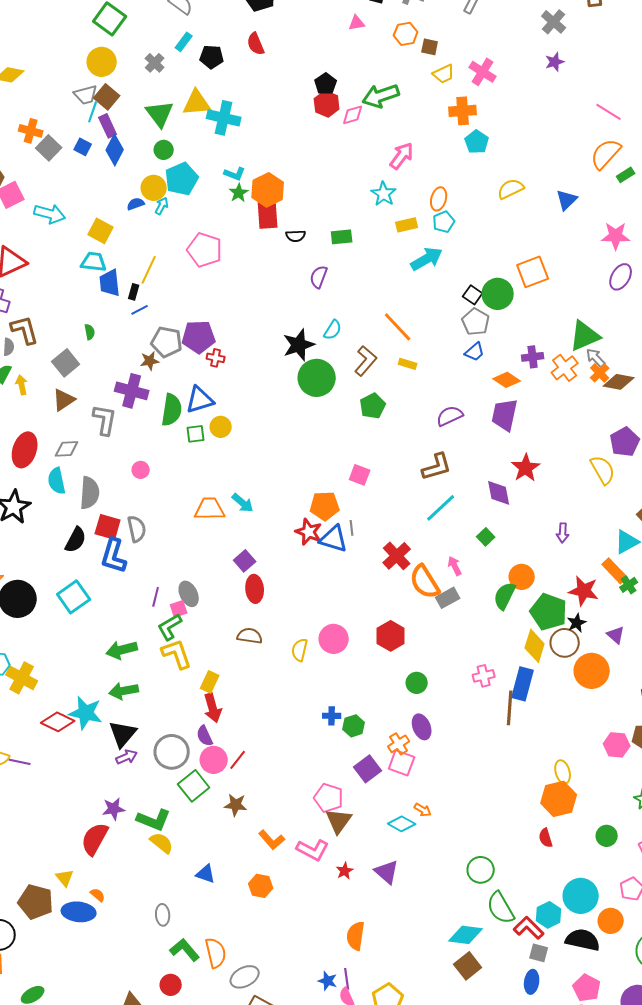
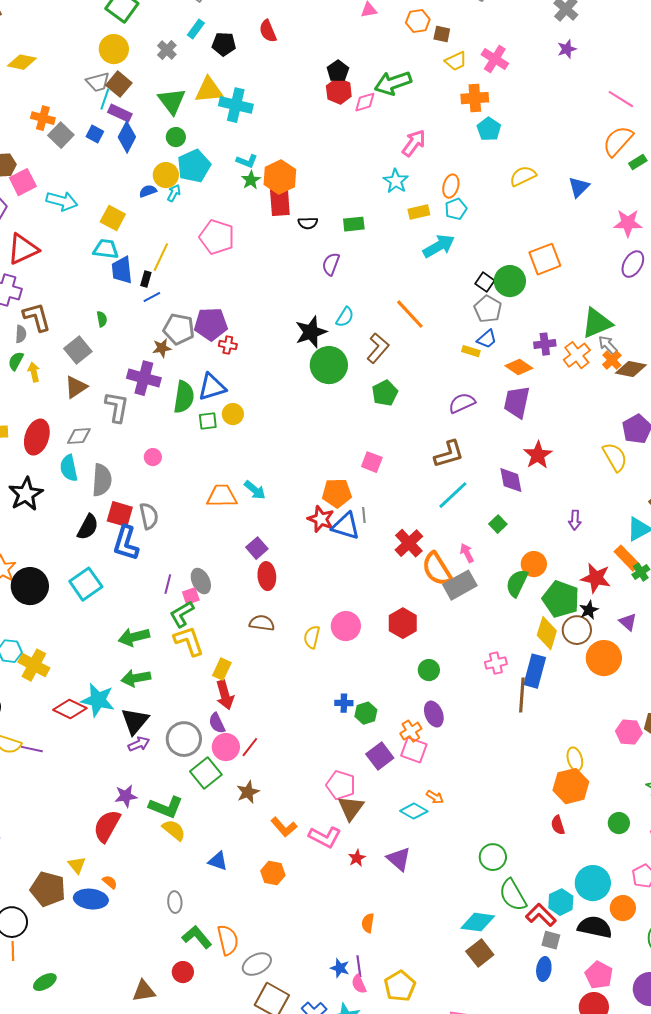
purple rectangle: (108, 126) -> (120, 113), turned -40
yellow rectangle: (408, 364) -> (471, 351), moved
gray rectangle: (448, 598) -> (460, 585), size x1.4
brown star: (236, 805) -> (248, 792), turned -30
orange semicircle: (356, 936) -> (368, 923), size x0.7

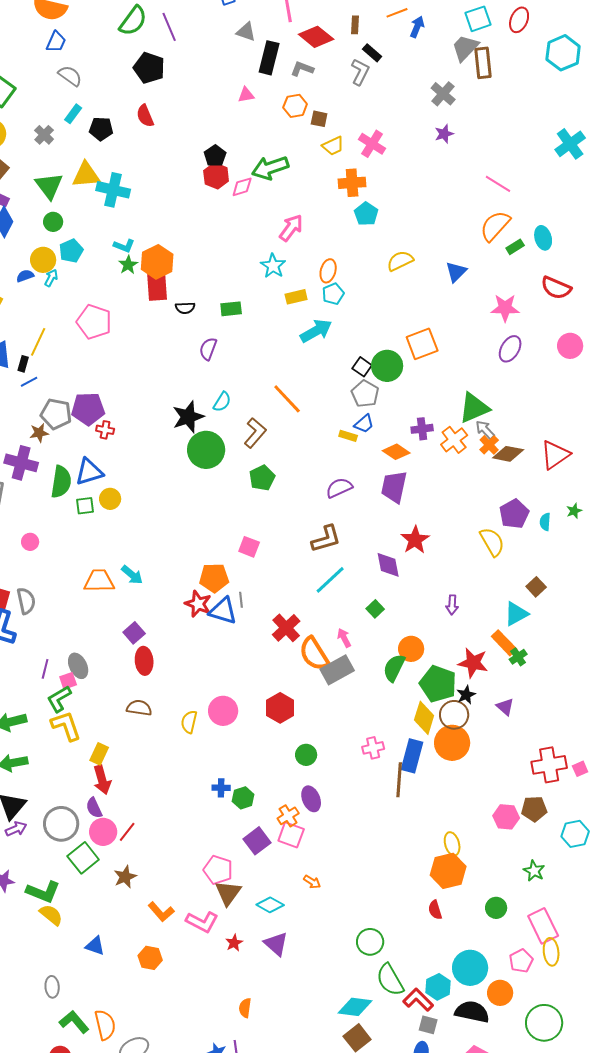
cyan pentagon: (194, 166) -> (71, 251), size x0.7
orange circle: (604, 658) -> (452, 743), moved
cyan diamond: (414, 811) -> (270, 905), moved

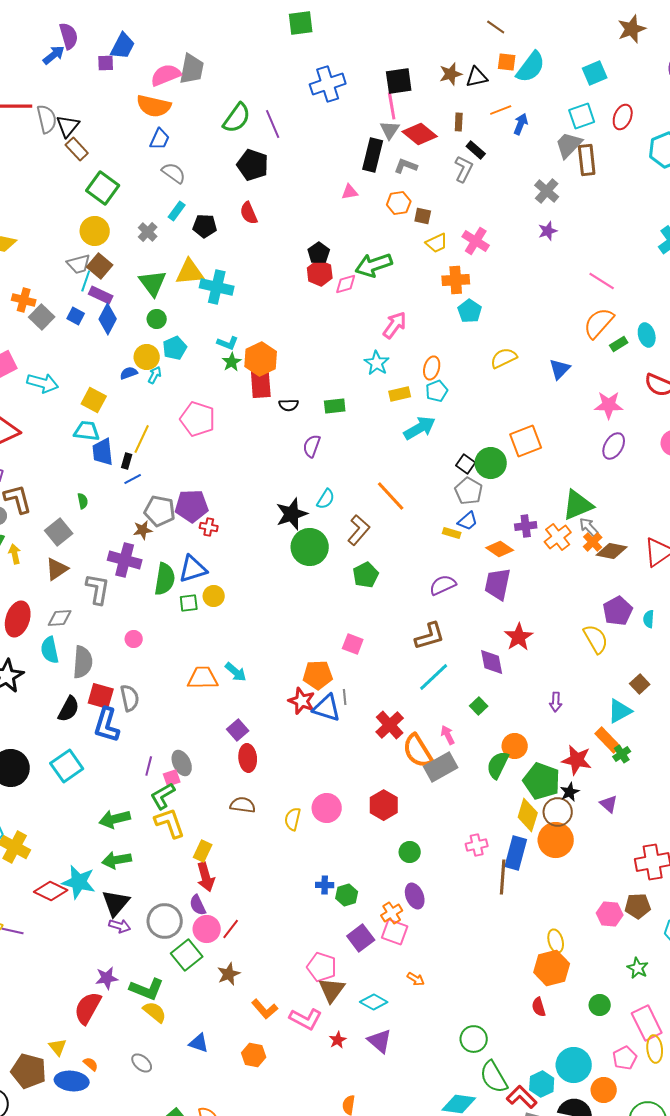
gray triangle: (246, 32) -> (390, 130), moved, turned 45
purple arrow: (16, 829) -> (120, 926), turned 40
gray ellipse: (52, 987) -> (142, 1063), moved, turned -45

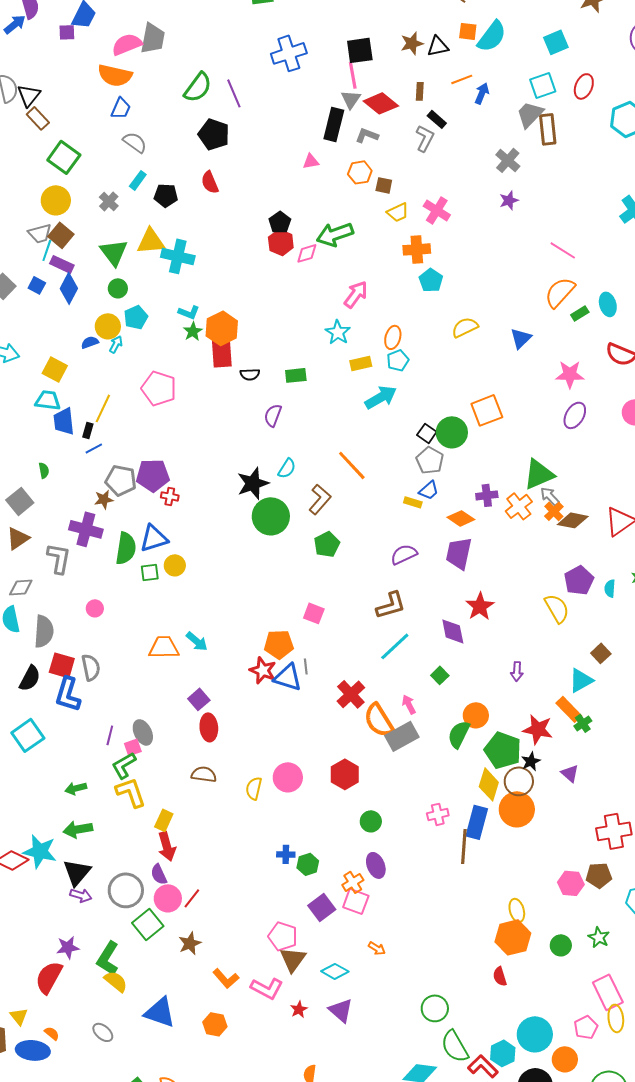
green arrow: (115, 819) -> (76, 788), size x0.7
green L-shape: (147, 989) -> (108, 958), turned 100
green circle: (600, 1005) -> (561, 945), moved
blue triangle: (199, 1043) -> (160, 1012), size x1.6

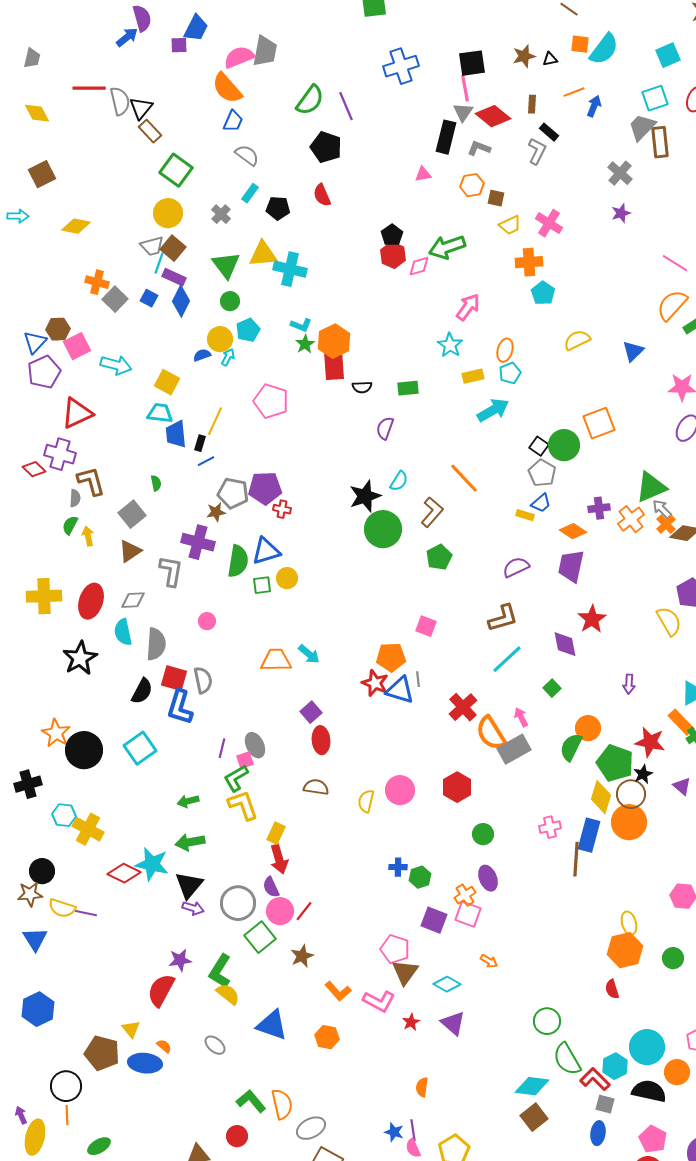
black triangle: (438, 46) -> (550, 59), size x0.7
orange semicircle: (115, 75) -> (227, 88), turned 36
purple square: (322, 907) -> (434, 920), turned -32

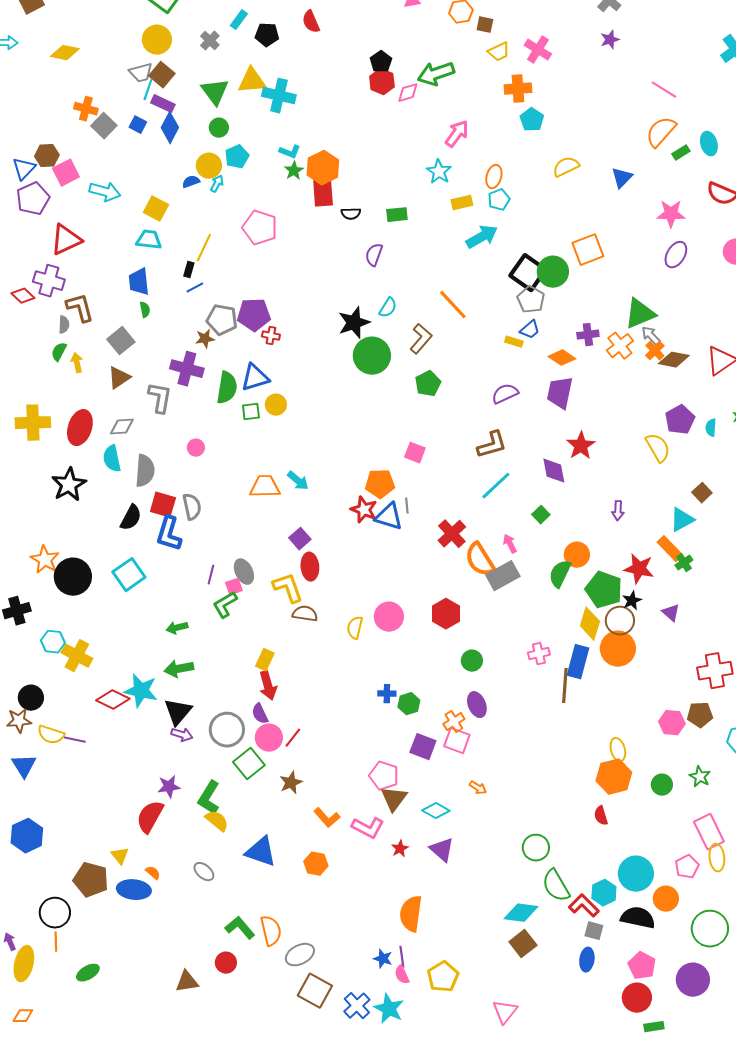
blue trapezoid: (176, 434) -> (139, 282), moved
black square: (539, 446) -> (528, 273), size x1.8
yellow L-shape: (243, 805) -> (288, 588), moved
orange semicircle: (422, 1087) -> (411, 914), size x1.8

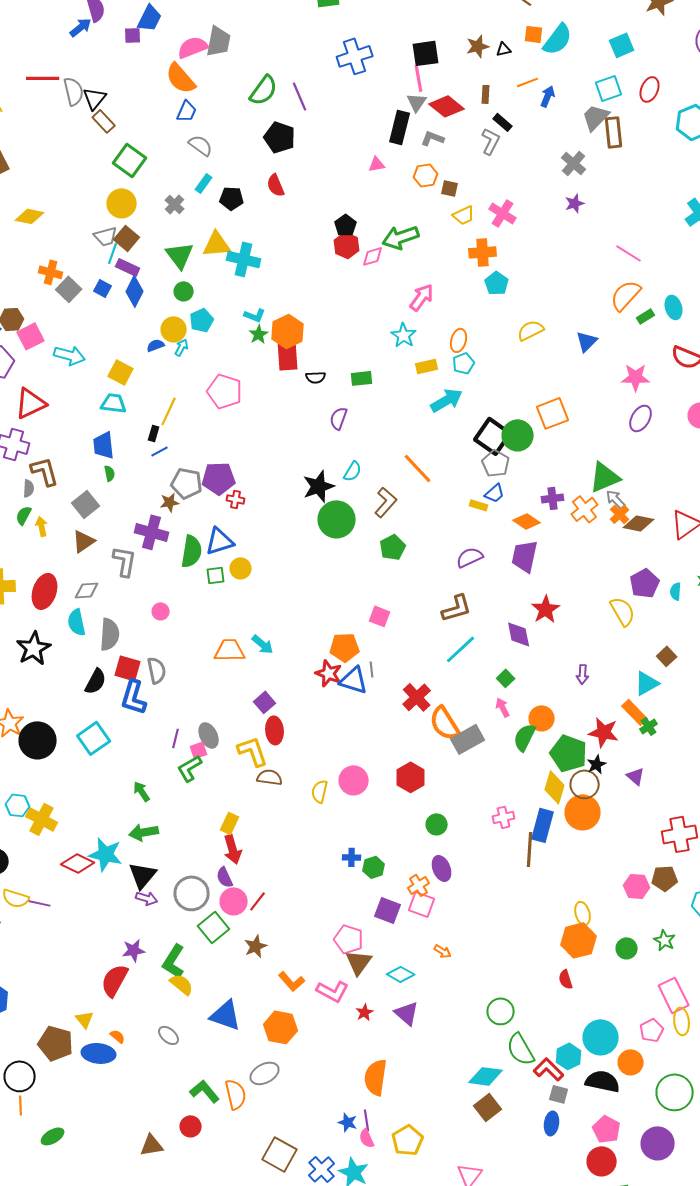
pink arrow: (510, 544) -> (503, 707), moved
green arrow: (177, 628) -> (142, 791), turned 70
orange hexagon: (316, 864) -> (281, 1027), size x1.4
gray ellipse: (300, 955) -> (265, 1073), moved

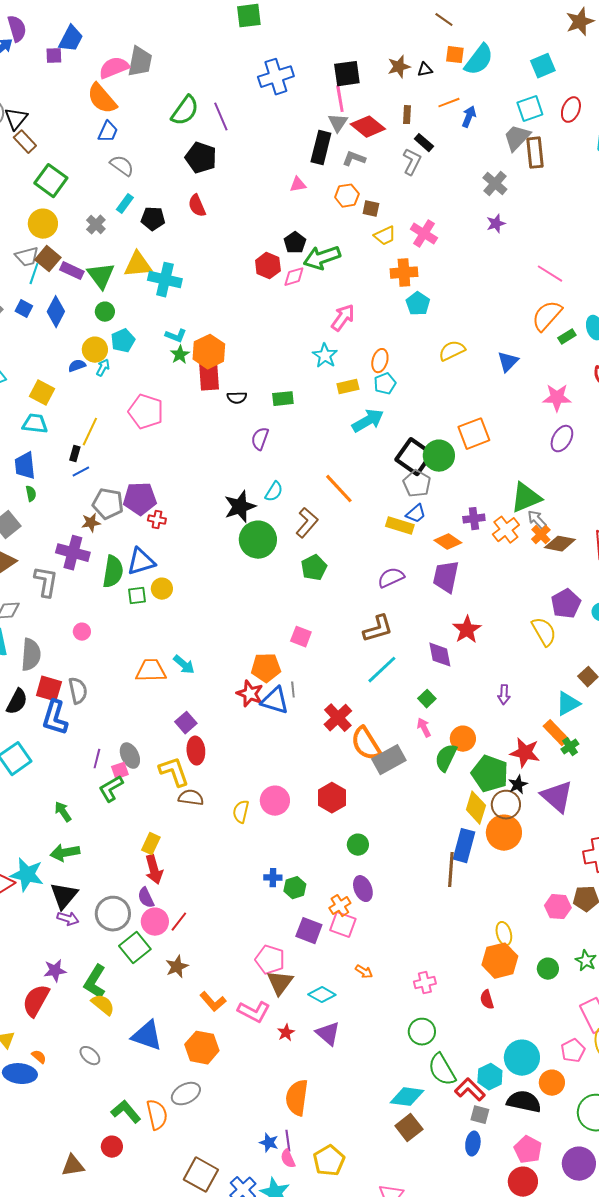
black pentagon: (346, 225) -> (295, 243), moved
purple rectangle: (128, 267) -> (72, 271), moved
yellow rectangle: (479, 505) -> (400, 526), size x1.5
purple triangle: (636, 776) -> (557, 797), size x1.8
pink cross: (504, 817) -> (425, 983), moved

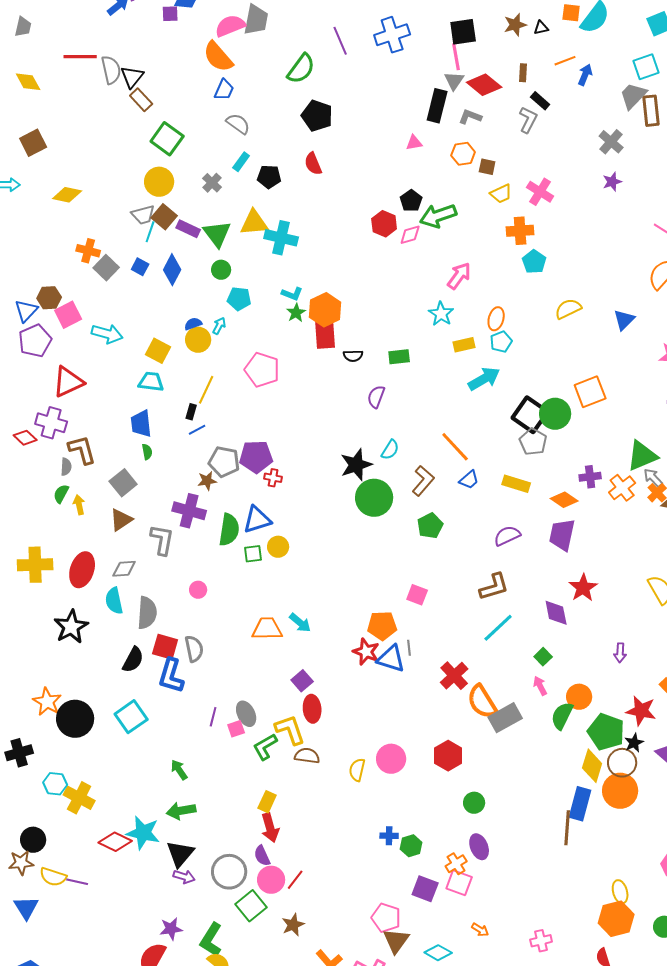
purple line: (221, 117) -> (340, 41), moved
cyan pentagon: (123, 341) -> (239, 299), turned 30
yellow circle: (95, 350) -> (198, 340), moved
blue trapezoid: (416, 514) -> (469, 480), moved
green L-shape: (111, 789) -> (265, 747), moved

